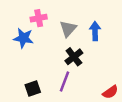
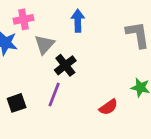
gray triangle: (68, 29) -> (44, 44), moved
blue arrow: (95, 31) -> (78, 21), moved

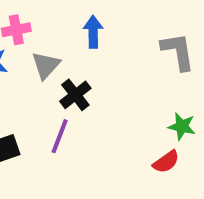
red semicircle: (108, 107) -> (166, 162), moved

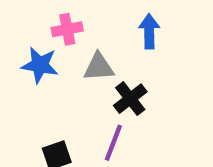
gray triangle: (46, 65) -> (99, 67), turned 44

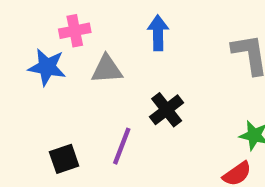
black cross: (130, 99) -> (167, 110), moved

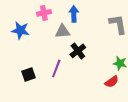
pink cross: (75, 31) -> (44, 13), moved
gray triangle: (107, 69) -> (62, 31), moved

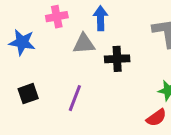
black cross: (78, 51) -> (117, 59), moved, turned 35
black square: (29, 75) -> (28, 94), moved

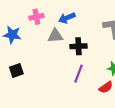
blue arrow: (101, 18) -> (67, 18), turned -112
purple line: (75, 98) -> (78, 74), moved

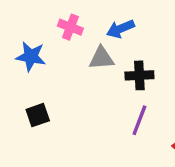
pink cross: (36, 17) -> (70, 27), turned 32

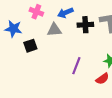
black cross: (139, 75) -> (85, 25), moved
black square: (38, 115) -> (30, 46), moved

